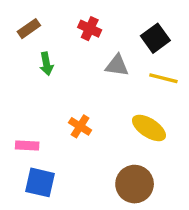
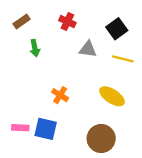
pink rectangle: (27, 146) -> (20, 128), moved
blue square: (40, 182) -> (46, 129), moved

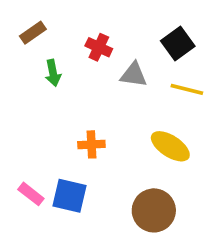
red cross: (67, 22) -> (99, 47), moved
orange cross: (60, 95) -> (91, 144), turned -35
pink rectangle: (20, 128) -> (31, 194), turned 35

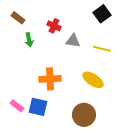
brown rectangle: (33, 33) -> (18, 18), turned 72
black square: (178, 44) -> (102, 14), moved
orange cross: (91, 144) -> (50, 79), size x1.5

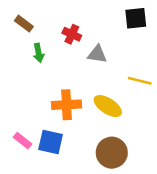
black square: (102, 14) -> (136, 18), turned 30
yellow line: (102, 49) -> (140, 81), moved
yellow ellipse: (93, 80) -> (108, 106), moved

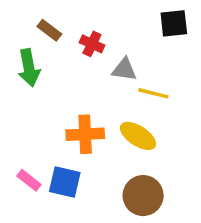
brown rectangle: (24, 24) -> (49, 30), moved
green arrow: (39, 53) -> (29, 68), moved, size x1.5
yellow line: (140, 81) -> (153, 93), moved

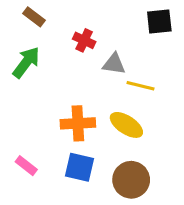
brown rectangle: (49, 30) -> (34, 17), moved
green arrow: (29, 68) -> (26, 62), turned -132
blue square: (65, 182) -> (79, 167), moved

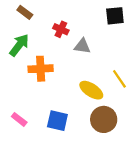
yellow line: (141, 86) -> (119, 79), moved, turned 42
orange cross: (78, 123) -> (41, 69), moved
brown circle: (131, 180) -> (104, 119), moved

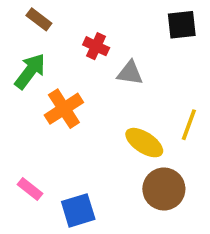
orange cross: (41, 69) -> (64, 109), turned -30
yellow line: (119, 79) -> (189, 125), turned 54
blue square: (57, 121) -> (78, 210), moved, turned -30

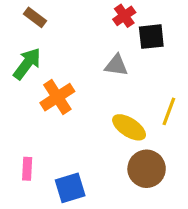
black square: (182, 25) -> (151, 37), moved
red cross: (96, 46) -> (124, 16), moved, turned 30
pink rectangle: (30, 189) -> (27, 169), turned 55

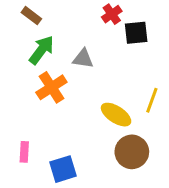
green arrow: (27, 64) -> (41, 50), moved
gray triangle: (116, 65) -> (83, 59), moved

